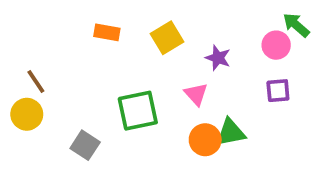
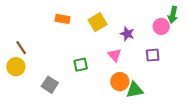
green arrow: (296, 25) -> (173, 15), turned -119
purple square: (278, 91) -> (153, 55), moved
green square: (138, 111) -> (81, 65), size x0.6
green triangle: (231, 132) -> (135, 90), moved

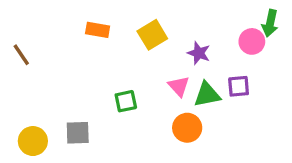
brown line: (21, 48) -> (21, 55), moved
yellow circle: (16, 67) -> (33, 141), moved
gray square: (50, 85) -> (78, 133), turned -35
green triangle: (135, 90) -> (207, 95), moved

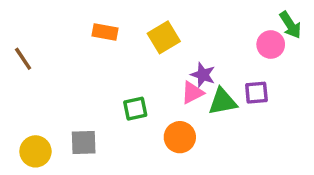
green arrow: (270, 23) -> (290, 25), turned -45
purple star: (199, 53) -> (203, 75), moved
pink triangle: (179, 86) -> (192, 93), turned 45
orange circle: (187, 128) -> (180, 137), moved

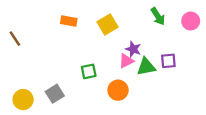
green arrow: (290, 25) -> (158, 16), moved
pink circle: (271, 45) -> (191, 21), moved
gray square: (84, 143) -> (55, 94), turned -30

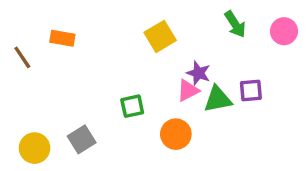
orange rectangle: (69, 21) -> (62, 38), moved

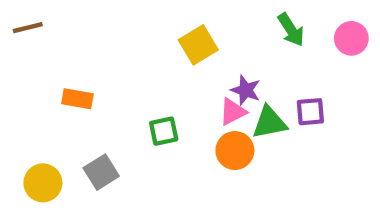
orange rectangle: (62, 38) -> (77, 99), moved
brown line: (22, 57) -> (28, 28), moved, turned -70
orange circle: (176, 134) -> (235, 151), moved

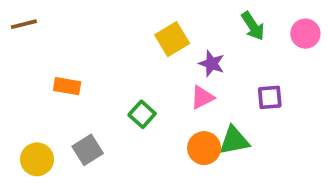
purple star: (246, 90) -> (212, 64), moved
green triangle: (269, 122) -> (234, 141), moved
green square: (164, 131) -> (142, 114), turned -36
orange circle: (235, 151) -> (204, 148), moved

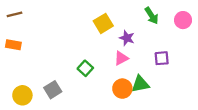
orange rectangle: (67, 86) -> (13, 45), moved

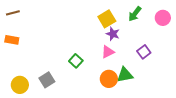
green arrow: (152, 16) -> (135, 14), turned 70
yellow square: (103, 23) -> (107, 19), moved
purple square: (162, 58) -> (144, 52), turned -32

